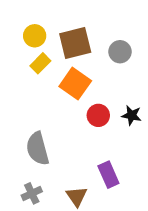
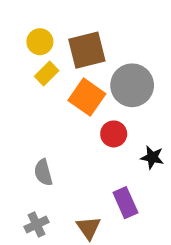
gray circle: (120, 52) -> (132, 85), moved, size x1.6
black star: (132, 115) -> (152, 157), moved
gray semicircle: (38, 149) -> (43, 172), size x0.7

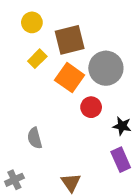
yellow circle: (40, 42) -> (32, 22), moved
purple rectangle: (125, 203) -> (121, 160), moved
gray cross: (37, 224) -> (14, 180), moved

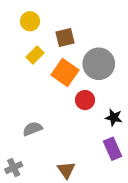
brown square: (70, 40) -> (65, 38), size x0.7
gray semicircle: (35, 138) -> (32, 129), turned 84

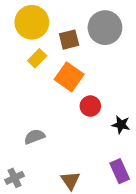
yellow circle: (30, 21) -> (32, 22), size x1.6
gray circle: (99, 64) -> (105, 28), moved
purple rectangle: (113, 149) -> (120, 171), moved

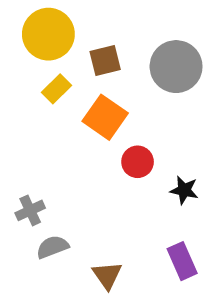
gray circle: (105, 28) -> (176, 67), moved
gray semicircle: (34, 137) -> (52, 247), moved
gray cross: (15, 178) -> (30, 210), moved

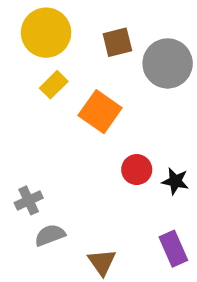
brown square: (105, 60) -> (117, 42), moved
red circle: (138, 162) -> (137, 170), moved

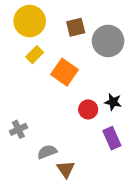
black star: (175, 181) -> (113, 102), moved
gray semicircle: (50, 235) -> (47, 152), moved
purple rectangle: (173, 249) -> (112, 138), moved

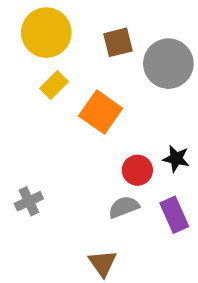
gray semicircle: (47, 152) -> (124, 207), moved

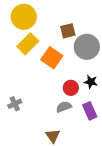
brown square: (118, 42) -> (68, 31), moved
gray circle: (168, 64) -> (87, 47), moved
yellow rectangle: (54, 85) -> (28, 44), size x1.5

